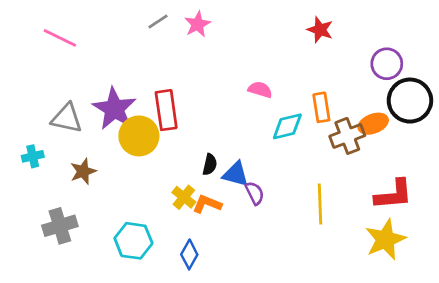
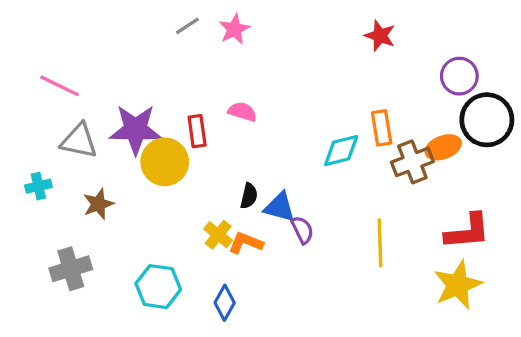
pink line: (60, 38) -> (59, 86), moved
pink semicircle: (260, 90) -> (242, 112), moved
purple star: (114, 109) -> (136, 130), turned -30
red rectangle: (166, 110) -> (197, 131), size x0.7

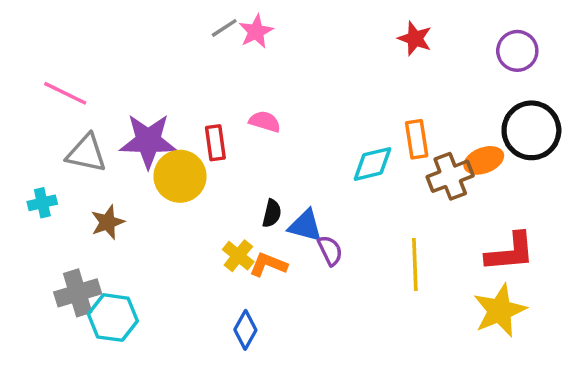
gray line: (187, 26) -> (224, 28), moved
purple circle: (459, 76) -> (517, 51), moved
cyan hexagon: (158, 287) -> (113, 318), moved

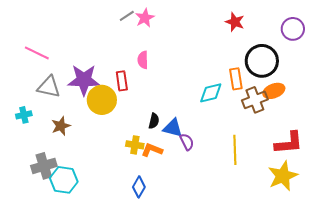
pink semicircle: (265, 122) -> (143, 60), moved, turned -108
black circle: (531, 130) -> (262, 61), moved
yellow cross: (238, 256) -> (135, 145), turned -30

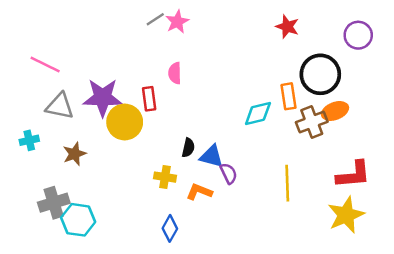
orange L-shape: (152, 150) -> (199, 192), moved

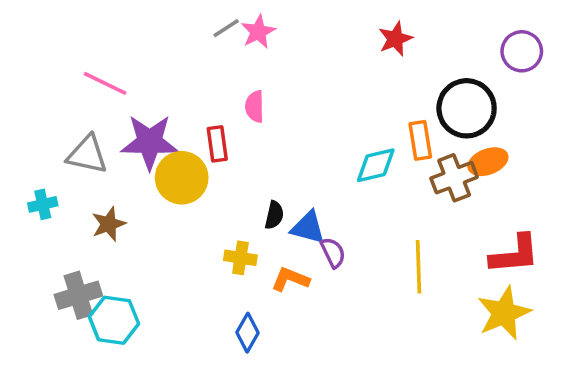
red star: (287, 27) -> (395, 39), moved, turned 30
pink line: (45, 65) -> (105, 83), moved

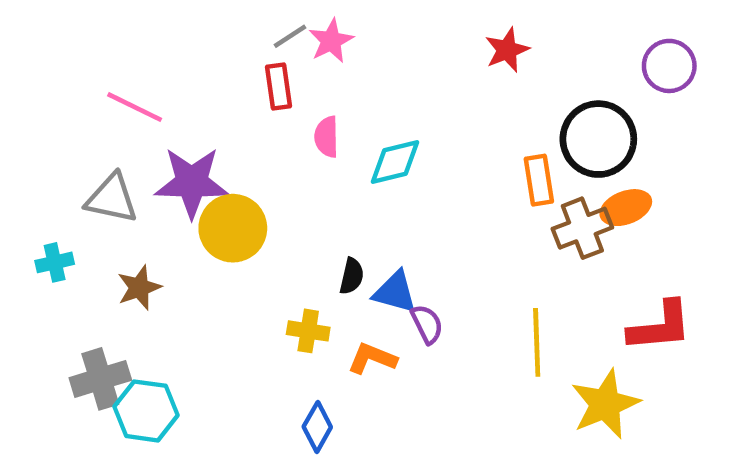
red rectangle: (217, 144) -> (279, 87), moved
cyan diamond: (376, 165) -> (395, 162), moved
yellow star: (504, 313) -> (605, 404), moved

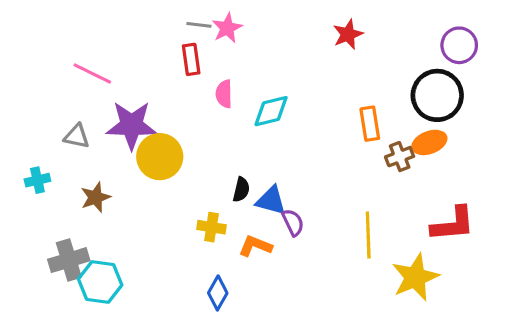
gray line: (290, 36) -> (199, 25), turned 40
black circle: (598, 139) -> (437, 95), moved
gray triangle: (112, 198) -> (77, 136), size x0.7
brown cross: (582, 228) -> (400, 157), size x0.7

